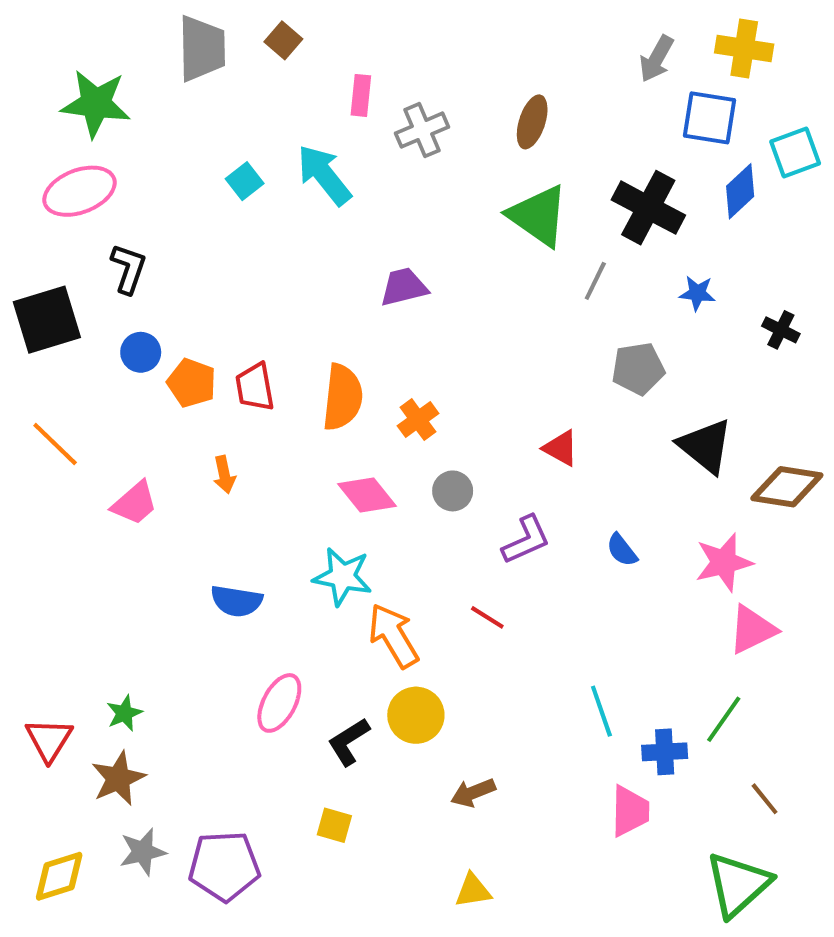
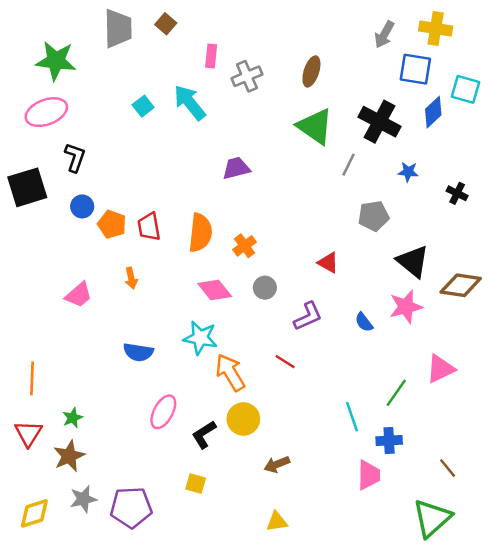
cyan square: (795, 152) -> (465, 89), turned 36
orange line: (55, 444) -> (32, 378), moved, turned 48
pink star: (724, 562) -> (406, 307), moved
green line: (724, 719) -> (396, 393), moved

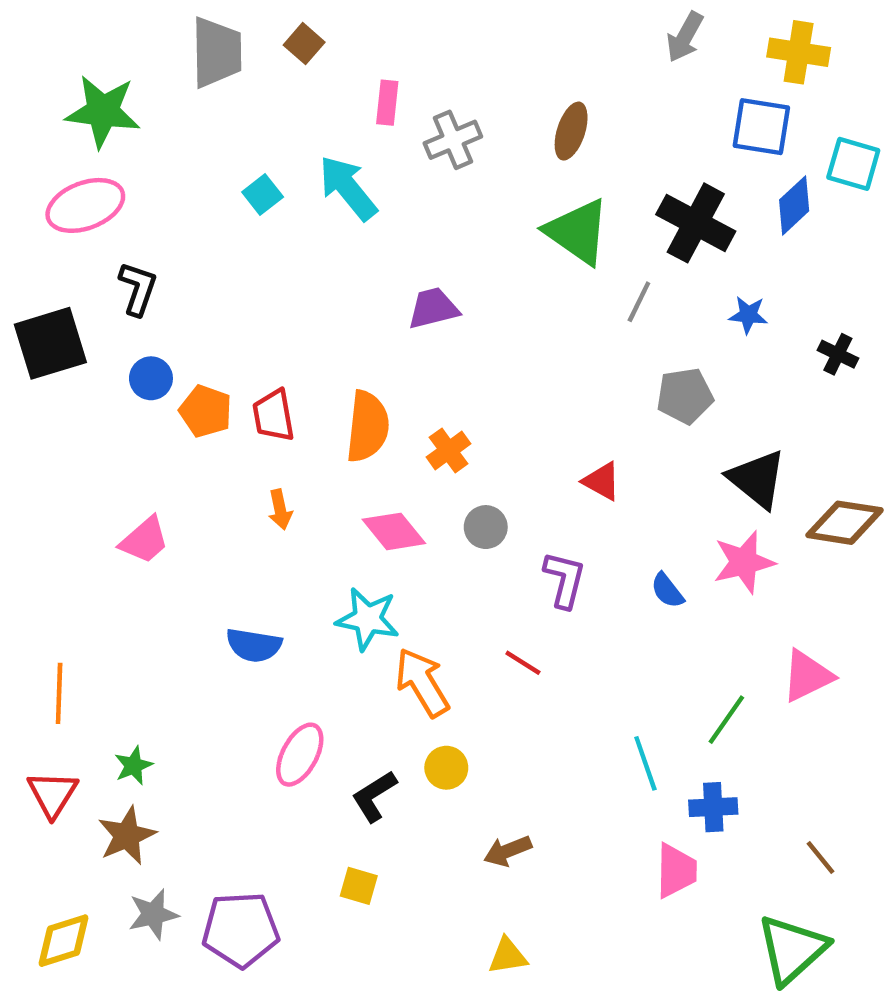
gray arrow: (384, 34) -> (685, 37), moved
orange arrow: (131, 278) -> (280, 510), moved
purple L-shape: (308, 316) -> (564, 580), turned -52
yellow circle: (243, 419) -> (446, 768), size x0.7

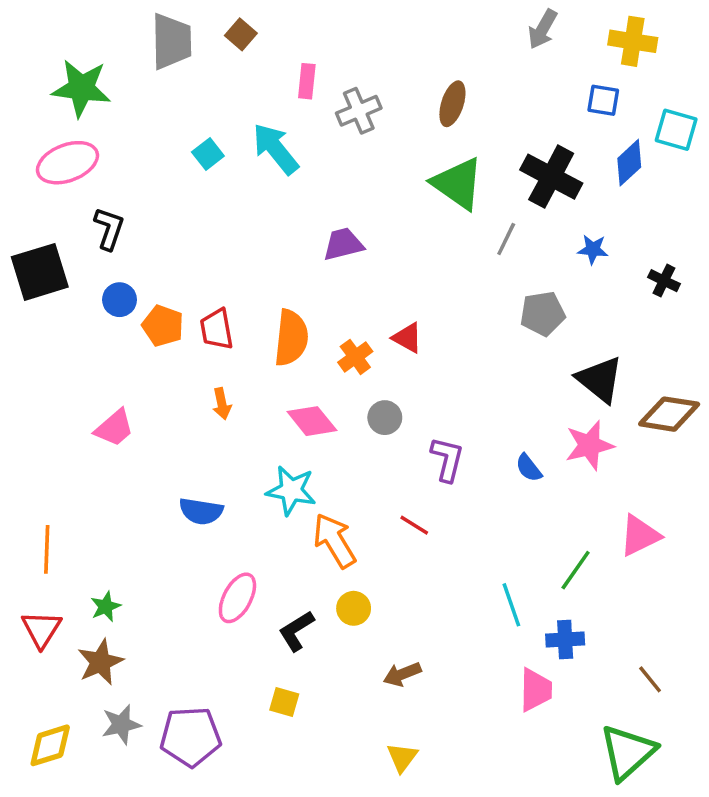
blue square: (761, 127) -> (603, 100), size x0.7
red triangle: (602, 481) -> (407, 338), moved
yellow triangle: (508, 956) -> (402, 757), turned -44

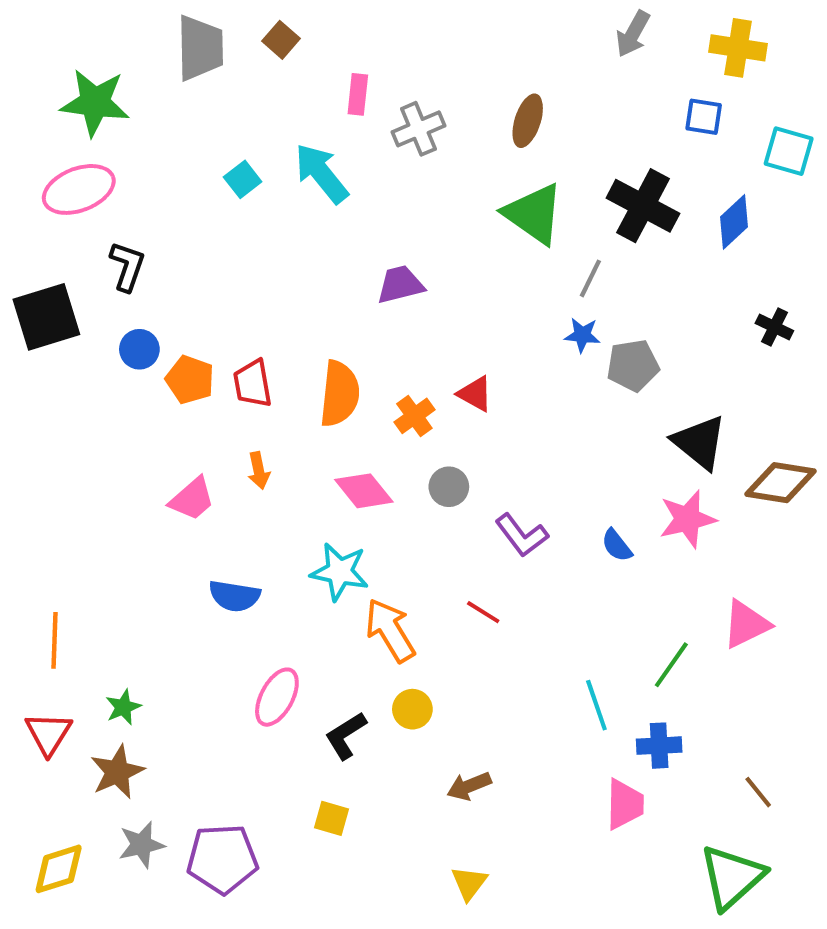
blue diamond: (629, 163) -> (734, 222), moved
blue star: (593, 249) -> (582, 335), moved
pink trapezoid: (114, 428) -> (192, 499), moved
purple L-shape: (447, 459) -> (522, 535), turned 129

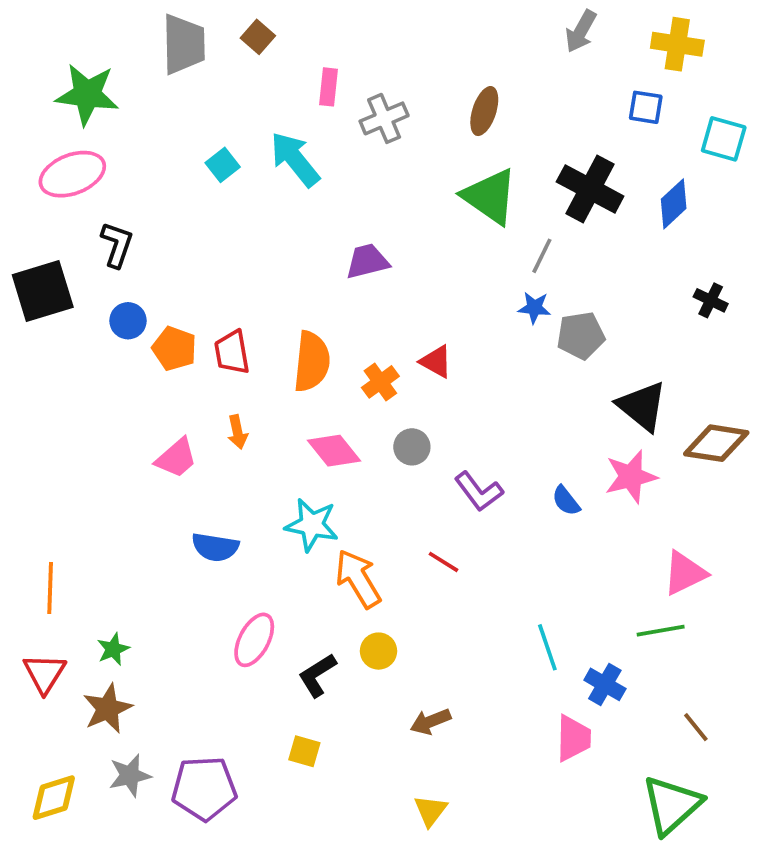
green line: (671, 665) -> (661, 631), moved, turned 45
blue cross: (659, 746) -> (605, 684), turned 33

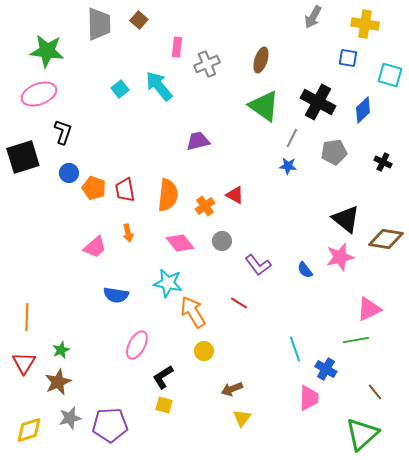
gray pentagon: (581, 336) -> (334, 152), moved
black L-shape: (317, 675) -> (163, 377), moved
yellow triangle: (430, 811) -> (242, 418), moved

